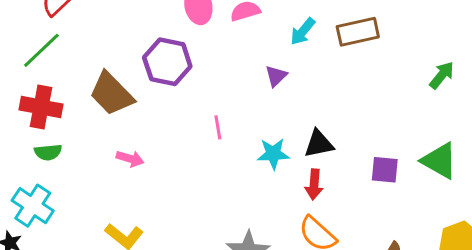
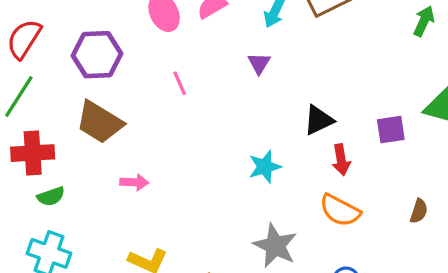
purple hexagon: (167, 62) -> (97, 55), moved
pink line: (218, 127) -> (180, 83), moved
cyan star: (273, 154) -> (265, 167), moved
red arrow: (314, 185) -> (341, 160), moved

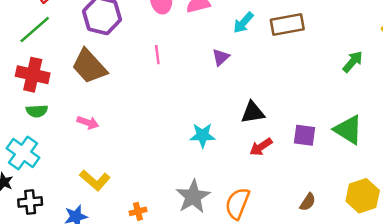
red arrow: (341, 160) -> (261, 147), turned 50
pink arrow: (134, 182) -> (88, 123), moved
orange semicircle: (340, 210) -> (237, 203), moved, turned 68

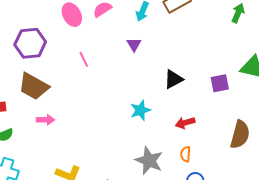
pink arrow: (88, 123) -> (46, 120), moved
red arrow: (261, 147) -> (185, 123), moved, turned 36
brown semicircle: (308, 202) -> (240, 135), size x1.8
orange semicircle: (237, 203) -> (186, 154), size x0.6

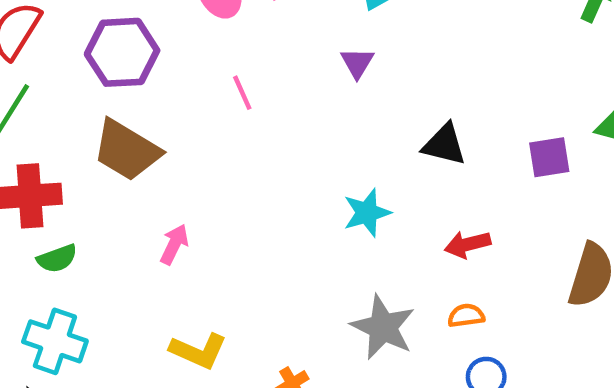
black triangle: (173, 79) -> (444, 145), turned 40
pink arrow: (46, 120) -> (174, 244), moved, turned -66
orange semicircle: (186, 154) -> (466, 316), turned 77

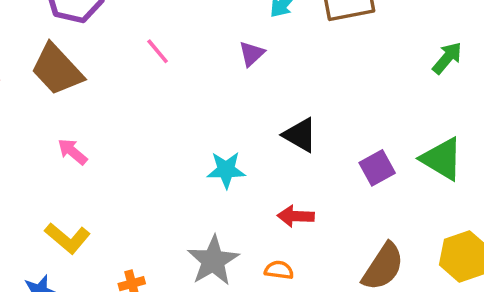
pink line: (242, 93) -> (158, 51), turned -32
purple square: (549, 157) -> (377, 168), turned -36
pink arrow: (174, 244) -> (72, 152), turned -92

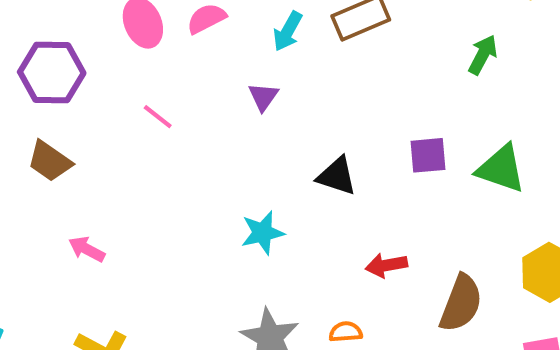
brown trapezoid: (57, 70) -> (50, 161), size x0.7
purple square: (377, 168) -> (428, 155), moved, turned 36
red arrow: (296, 216) -> (386, 265), moved

